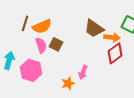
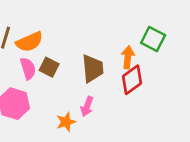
brown trapezoid: (94, 28) -> (93, 69), moved, turned -130
orange arrow: (112, 37) -> (128, 57), turned -91

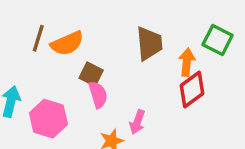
pink semicircle: (28, 69) -> (98, 95), moved
brown trapezoid: (93, 69) -> (149, 43), moved

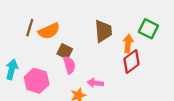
pink arrow: (137, 122) -> (95, 83), turned 77

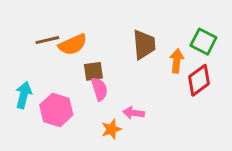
brown line: (30, 28) -> (47, 40), turned 60
brown square: (65, 51) -> (93, 71), turned -35
red diamond: (131, 62) -> (199, 80), moved

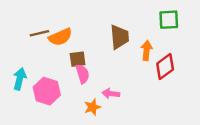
green square: (203, 42) -> (169, 20), moved, turned -30

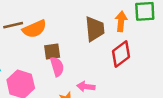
orange arrow: (147, 51) -> (121, 21), moved
red diamond: (165, 67) -> (121, 54), moved

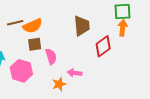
orange arrow: (121, 21) -> (123, 28), moved
brown square: (52, 51) -> (35, 44), moved

